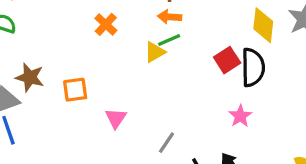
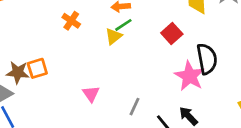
black semicircle: (253, 67) -> (207, 59), moved
orange square: (75, 90) -> (37, 68), moved
pink star: (240, 116) -> (190, 76), size x1.6

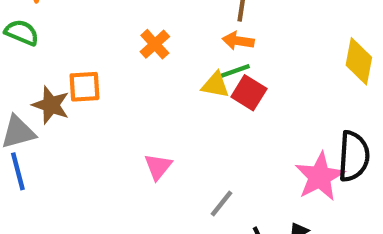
red square: (172, 33) -> (249, 93), moved, turned -30
yellow triangle: (114, 36) -> (215, 85), turned 36
orange square: (37, 68) -> (84, 87), moved

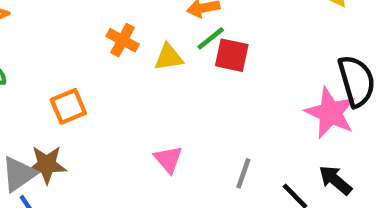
yellow triangle: (215, 85) -> (169, 57), moved
brown star: (51, 105) -> (47, 165), moved

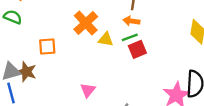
orange cross: (123, 40) -> (86, 23), size x1.5
red square: (232, 55) -> (137, 49), turned 36

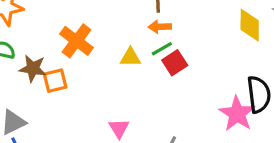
orange cross: (86, 23) -> (76, 41), moved
brown star: (26, 72) -> (33, 68), moved

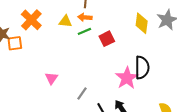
yellow triangle: (130, 57) -> (65, 21), moved
red square: (175, 63) -> (107, 39), moved

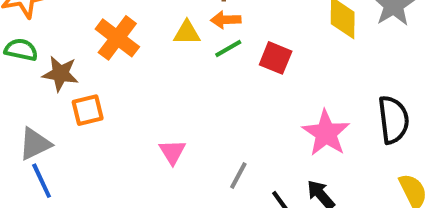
red square: (107, 39) -> (276, 58), turned -35
orange square: (15, 43) -> (88, 110), moved
black semicircle: (142, 68) -> (393, 120), moved

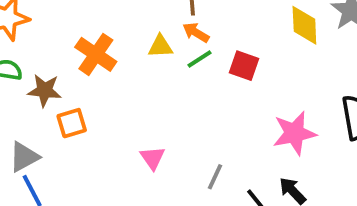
orange arrow: (226, 20) -> (196, 33), turned 36
pink star: (326, 133) -> (294, 133), turned 30

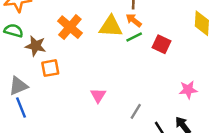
yellow triangle: (160, 46) -> (111, 26), size x1.5
pink star: (294, 133) -> (188, 90), size x0.7

